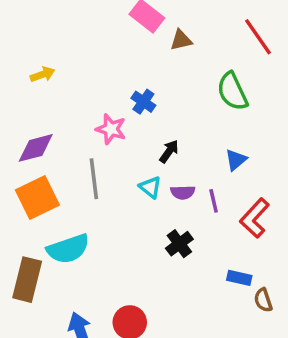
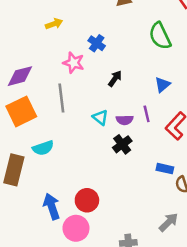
yellow arrow: (43, 74) -> (54, 24), moved
cyan triangle: (150, 187) -> (100, 117), moved
purple semicircle: (183, 192) -> (125, 120), moved
cyan semicircle: (68, 249) -> (43, 148), size x0.7

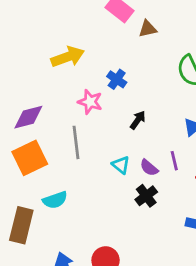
yellow arrow: (54, 24) -> (68, 57), size x1.6
purple semicircle: (125, 120) -> (149, 168), turned 42

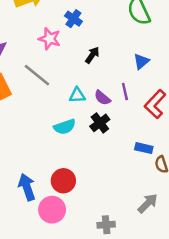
gray line: (76, 142) -> (37, 75), turned -44
cyan triangle: (121, 165) -> (77, 95), turned -42
cyan semicircle: (55, 200) -> (65, 127), moved

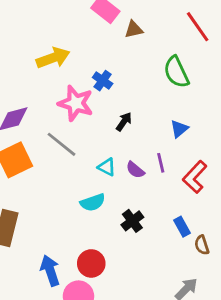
pink star: (50, 39) -> (76, 103), size x1.4
cyan triangle: (77, 95) -> (107, 167), turned 30
black cross: (100, 123) -> (132, 221), moved
blue rectangle: (144, 148) -> (182, 227), turned 48

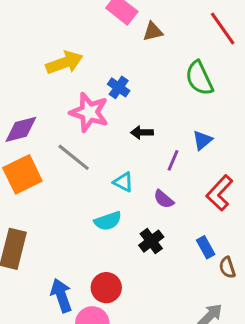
black arrow: (124, 122) -> (142, 132), turned -126
purple line: (161, 163) -> (173, 160), moved, turned 36
purple semicircle: (135, 170) -> (164, 199), moved

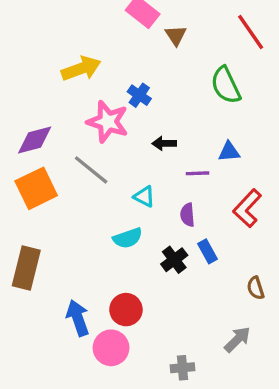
brown triangle: (153, 32) -> (176, 35), turned -50
blue triangle: (202, 140) -> (229, 152), turned 35
purple line: (173, 160) -> (197, 173), turned 65
purple semicircle: (164, 199) -> (187, 215), turned 45
blue rectangle: (206, 247) -> (207, 251), moved

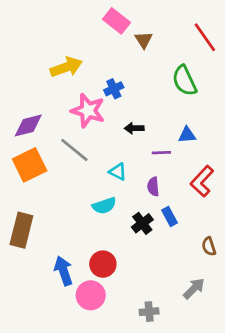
blue cross: (139, 95) -> (114, 89), turned 30

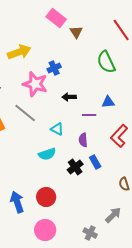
pink circle: (91, 295) -> (45, 230), moved
gray cross: (149, 312) -> (90, 233), moved, turned 32

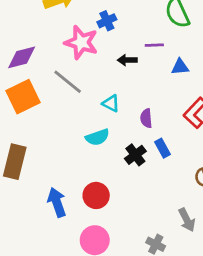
purple line: (89, 115) -> (154, 45), moved
gray arrow: (113, 215) -> (187, 220), turned 108

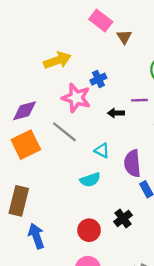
purple semicircle: (146, 118) -> (132, 163), size x1.6
black cross: (135, 155) -> (123, 218), moved
blue arrow: (57, 202) -> (36, 236), moved

